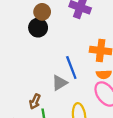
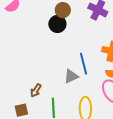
brown arrow: (35, 102) -> (36, 90), moved

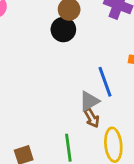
brown arrow: (36, 90) -> (92, 118), moved, turned -56

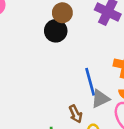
gray triangle: (89, 101) -> (100, 99), moved

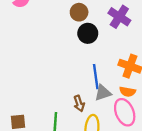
black circle: (56, 31) -> (88, 33), moved

